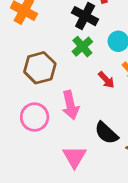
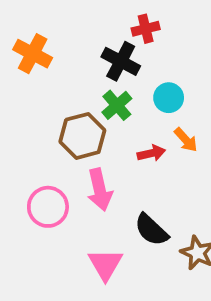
brown hexagon: (40, 68) -> (82, 136), moved
red arrow: (106, 80) -> (151, 153), turned -60

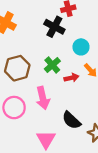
green cross: (117, 105) -> (52, 65), moved
brown hexagon: (82, 136) -> (17, 68), moved

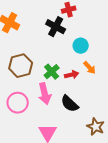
green cross: (52, 65) -> (52, 72), moved
black semicircle: (71, 120) -> (70, 104), moved

